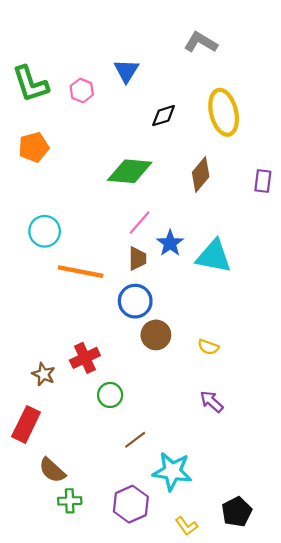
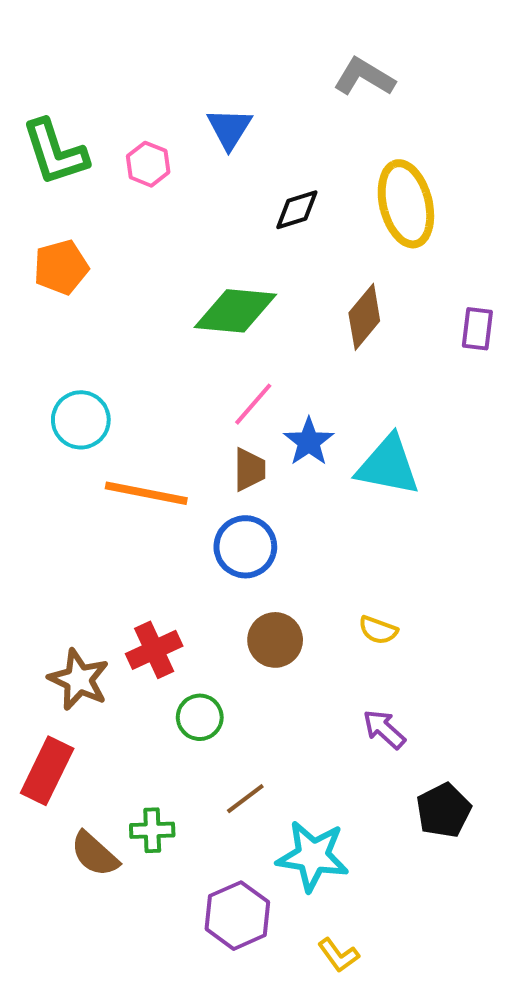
brown circle: (156, 335) -> (275, 640), moved
brown star: (43, 374) -> (79, 680), size x1.4
green cross: (70, 501) -> (152, 830), moved
black pentagon: (237, 512) -> (444, 810), moved

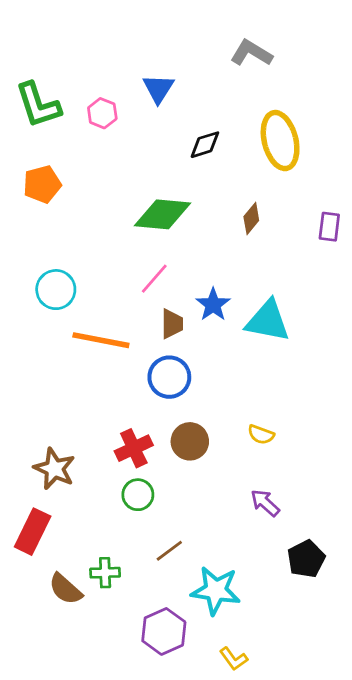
brown diamond: (364, 317) -> (251, 218), size x0.7
pink line: (253, 404) -> (154, 279), moved
red cross: (154, 650) -> (134, 448), moved

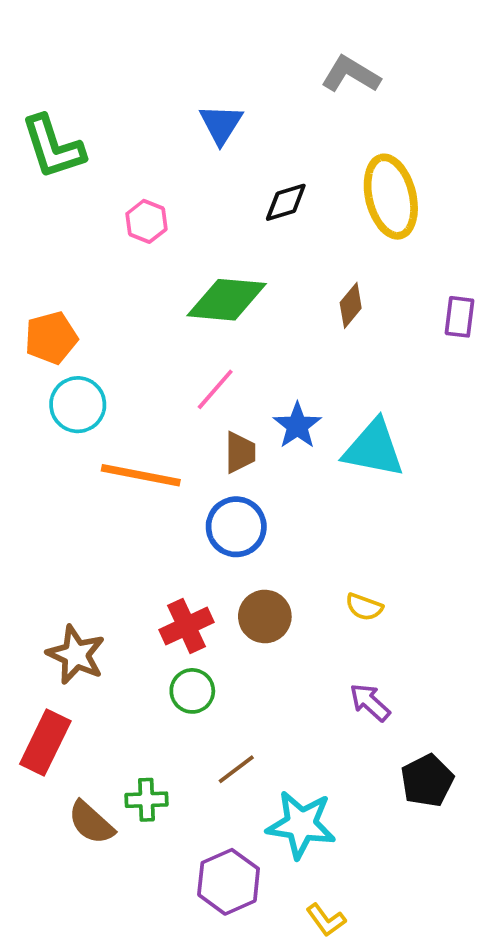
pink hexagon: (102, 113) -> (146, 221), moved
orange pentagon: (42, 184) -> (51, 338), moved

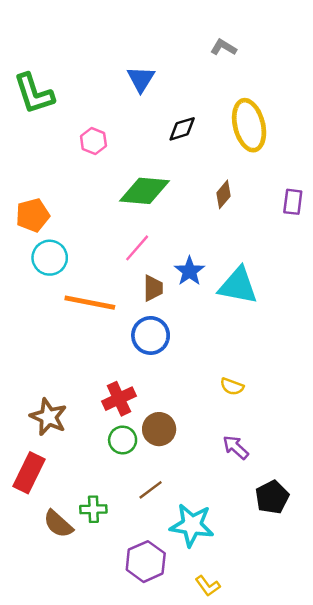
gray L-shape: (351, 74) -> (223, 47), size x0.7
brown circle: (265, 616) -> (159, 429), moved

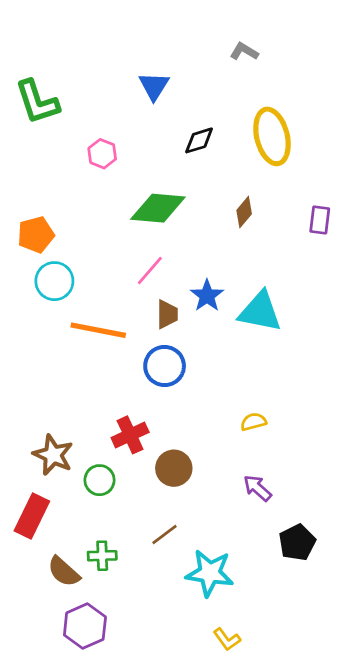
yellow semicircle: (232, 387) -> (253, 422), turned 145
green circle: (123, 440) -> (100, 480), moved
purple hexagon: (146, 562) -> (85, 626), moved

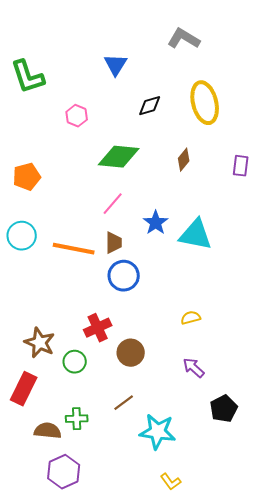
gray L-shape: (244, 52) -> (184, 39), size x1.5
cyan circle: (54, 281) -> (22, 236), moved
brown trapezoid: (167, 314) -> (114, 243), moved
brown semicircle: (64, 572) -> (48, 431), turned 144

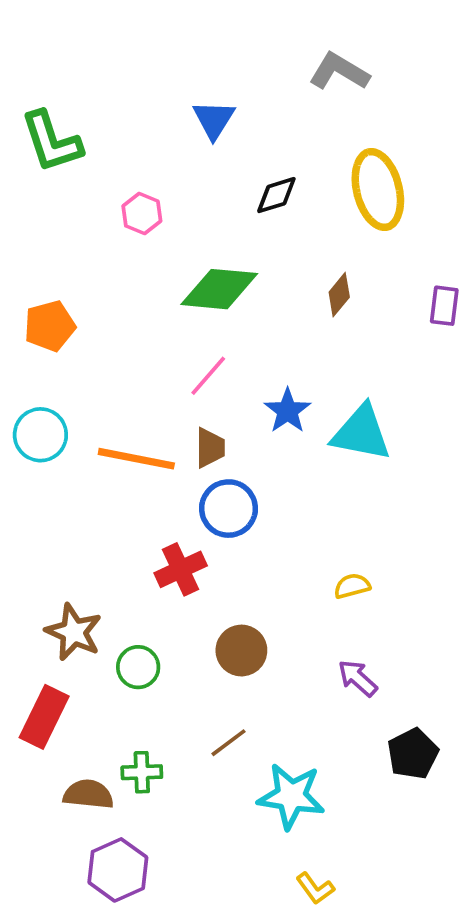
red cross: (98, 328) -> (181, 569), moved

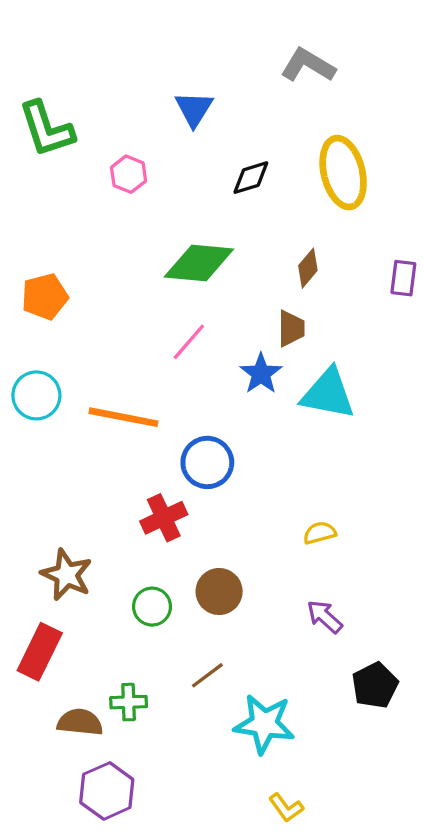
pink hexagon: (142, 214) -> (129, 174), moved
brown trapezoid: (210, 448) -> (291, 328), moved
green circle: (138, 667) -> (152, 607), moved

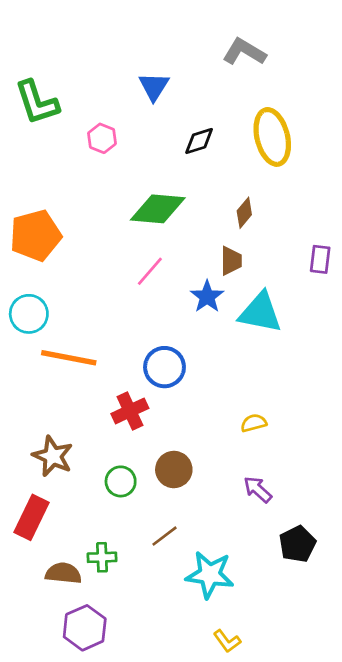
purple rectangle: (403, 278) -> (320, 259), moved
orange pentagon: (45, 297) -> (35, 235), size x1.4
orange line: (124, 417) -> (69, 358), moved

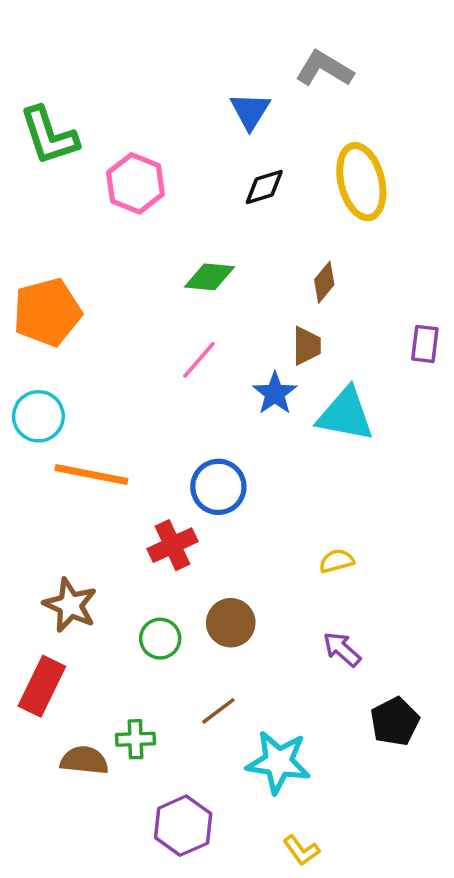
blue triangle: (154, 86) -> (250, 111), moved
pink hexagon: (102, 138) -> (135, 183), size x1.5
green diamond: (158, 209) -> (210, 277), size x0.7
purple hexagon: (85, 628) -> (183, 826), moved

